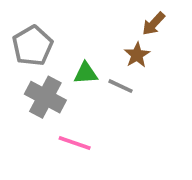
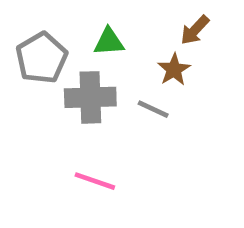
green triangle: (86, 73) -> (109, 42), moved
gray cross: (45, 97) -> (90, 97), moved, turned -30

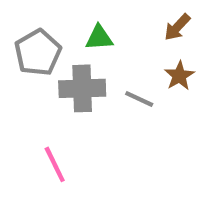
brown star: (174, 70) -> (179, 76), moved
pink line: (95, 181) -> (55, 164), moved, turned 45

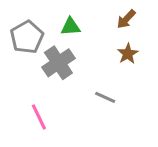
gray cross: (82, 88) -> (58, 63), turned -32
gray line: (139, 99) -> (105, 97), moved

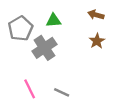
brown arrow: (126, 19) -> (96, 15), turned 63
gray line: (105, 97) -> (62, 92), moved

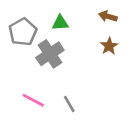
pink line: (30, 89) -> (33, 100), turned -36
gray line: (62, 92) -> (69, 104), turned 35

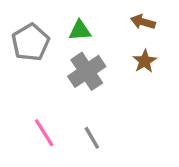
gray cross: (50, 54) -> (87, 71), moved
pink line: (33, 100) -> (44, 133), turned 30

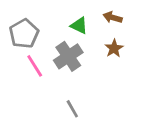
green triangle: (80, 30) -> (79, 26), moved, turned 30
pink line: (44, 133) -> (35, 66), moved

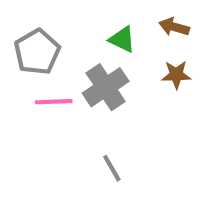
brown star: (114, 48) -> (176, 75), turned 30
pink line: (35, 66) -> (54, 102), turned -60

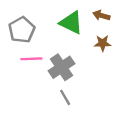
green triangle: (122, 39) -> (71, 23), size x1.5
gray cross: (106, 87) -> (62, 67), moved

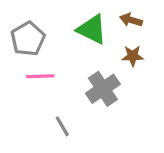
gray cross: (62, 67) -> (103, 89), moved
gray line: (65, 97) -> (62, 126), moved

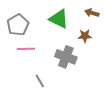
brown arrow: (131, 20) -> (92, 13), moved
gray cross: (103, 89) -> (66, 57), turned -35

